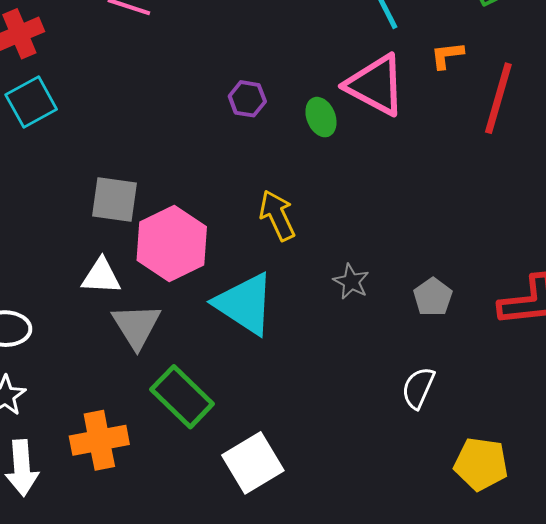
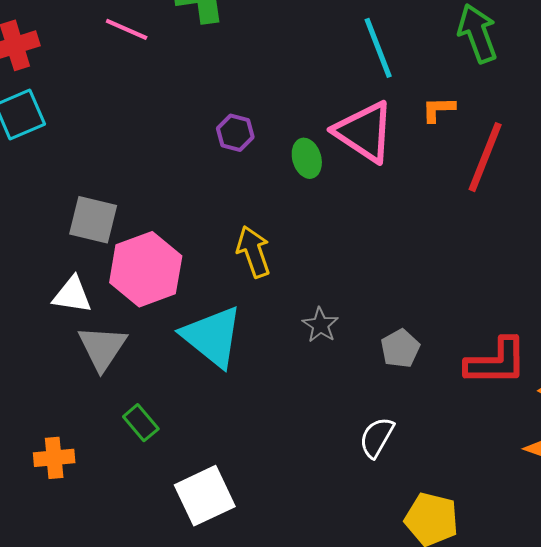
green rectangle: (182, 397) -> (141, 423), size x0.6
orange cross: (99, 440) -> (54, 458), size x0.7

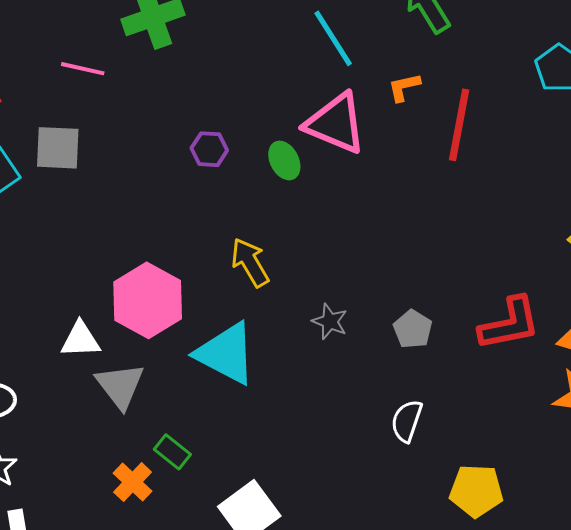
gray square: (93, 220) -> (58, 148), moved
orange cross: (54, 458) -> (133, 482), moved, turned -30

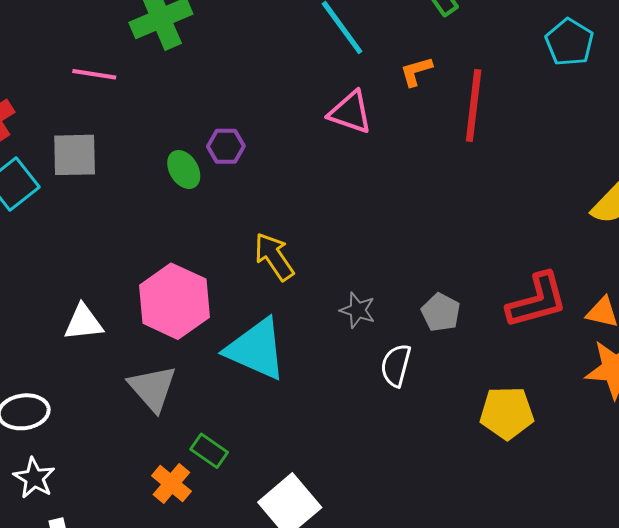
pink triangle: (336, 123) -> (350, 112), size x0.7
green ellipse: (284, 160) -> (184, 170), moved
white triangle: (80, 340) -> (84, 322), moved
white semicircle: (407, 421) -> (396, 365), moved
yellow pentagon: (476, 491) -> (507, 413), moved

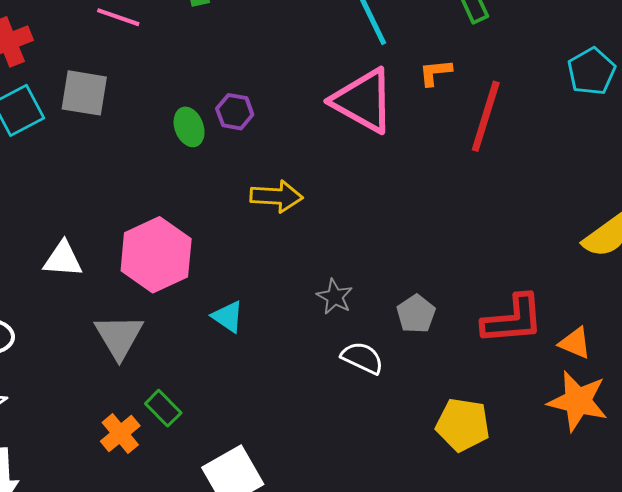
pink triangle: (350, 112) -> (363, 101), size x1.5
yellow arrow: (274, 257) -> (276, 196), moved, turned 117
cyan triangle: (256, 349) -> (228, 317), size x0.5
white semicircle: (396, 365) -> (362, 358), turned 90

